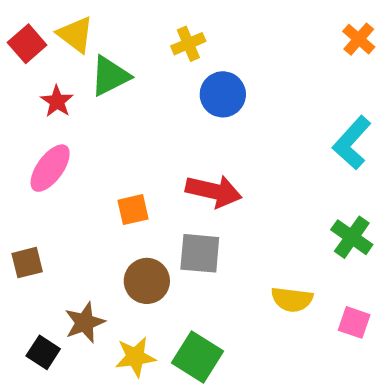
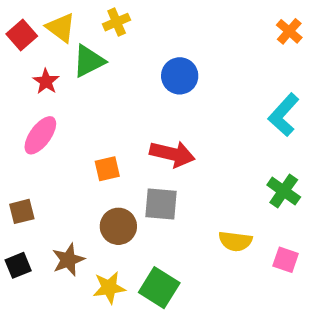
yellow cross: (188, 44) -> (117, 22), moved
black square: (43, 352) -> (18, 265), moved, turned 35

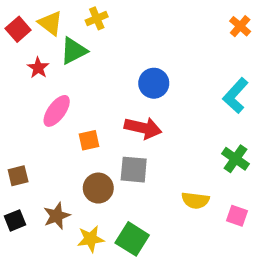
blue circle: (180, 76) -> (154, 83), moved
pink ellipse: (40, 135) -> (57, 111), moved

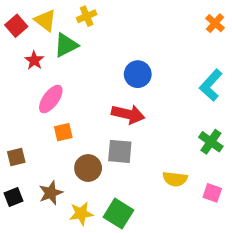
orange square: (89, 140) -> (63, 132), moved

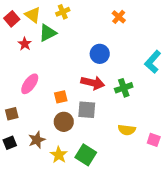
orange cross: (215, 23) -> (119, 17), moved
pink ellipse: (51, 99) -> (30, 84), moved
orange square: (63, 132) -> (61, 97), moved
green cross: (211, 142) -> (124, 88), moved, turned 36
yellow star: (81, 214) -> (59, 155), turned -30

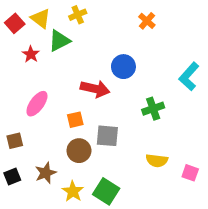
red arrow: (93, 83) -> (95, 89), moved

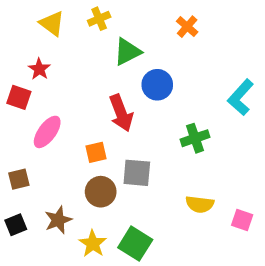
red square: (15, 23) -> (19, 97), moved, turned -30
green triangle: (59, 41) -> (127, 52), moved
red arrow: (95, 89) -> (121, 113), turned 56

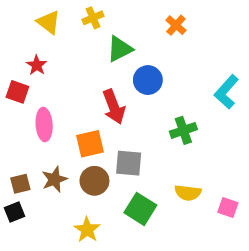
pink ellipse: (47, 132) -> (44, 124), turned -40
orange square: (96, 152) -> (90, 144), size x1.4
brown square: (19, 179) -> (20, 184), moved
brown star: (58, 220) -> (54, 179), moved
green square: (135, 244) -> (140, 209), moved

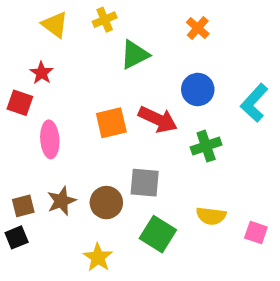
blue circle: (148, 80) -> (198, 89), moved
red arrow: (114, 107) -> (158, 119), moved, turned -44
orange square: (90, 144) -> (111, 123), moved

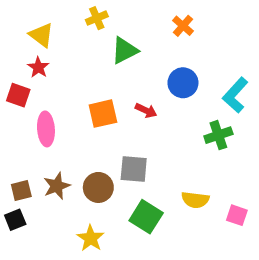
yellow triangle: (55, 25) -> (41, 35), moved
red arrow: (158, 119) -> (146, 110), size x0.6
green cross: (206, 146) -> (218, 135), moved

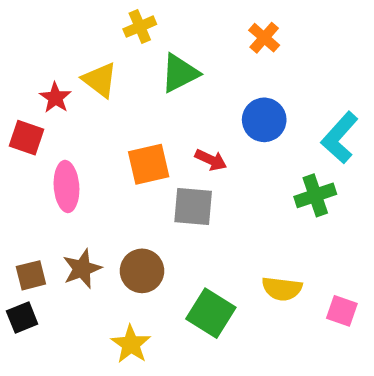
yellow triangle: (41, 35) -> (100, 80), moved
gray square: (134, 169) -> (193, 206), moved

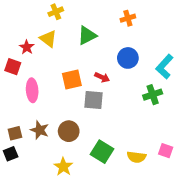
yellow cross: (140, 27) -> (56, 12), moved
orange cross: (264, 38) -> (128, 18), turned 32
brown star: (82, 269) -> (40, 130), turned -30
yellow semicircle: (282, 289) -> (136, 157), moved

